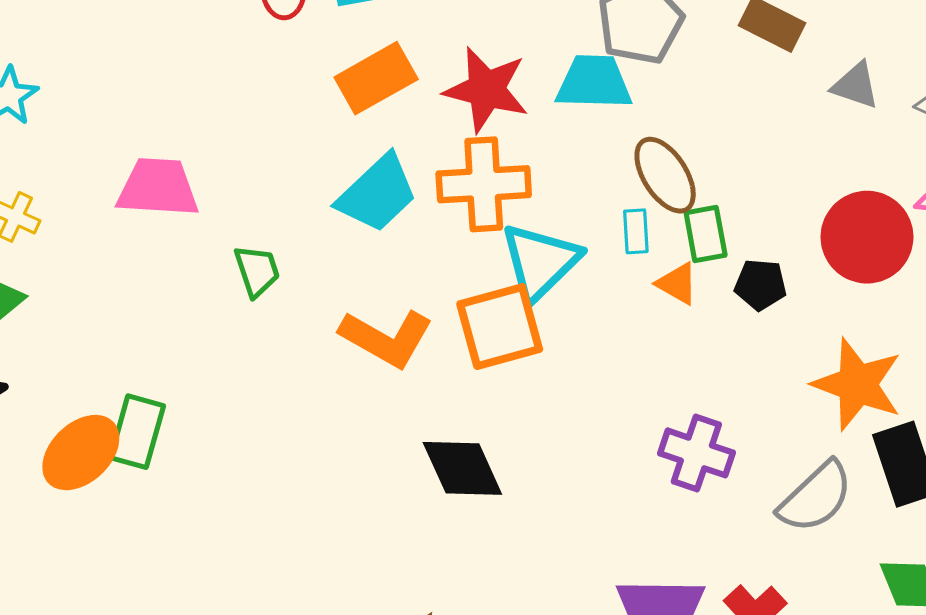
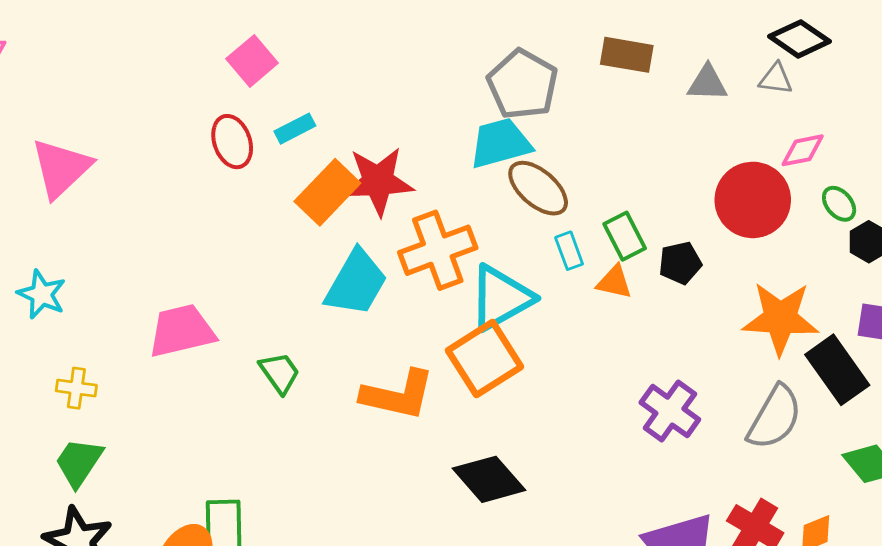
red star: (486, 90) -> (378, 181), moved
brown ellipse: (665, 175) -> (538, 188), moved
cyan triangle: (540, 262) -> (501, 298), turned 32
purple cross: (696, 453) -> (670, 411), turned 34

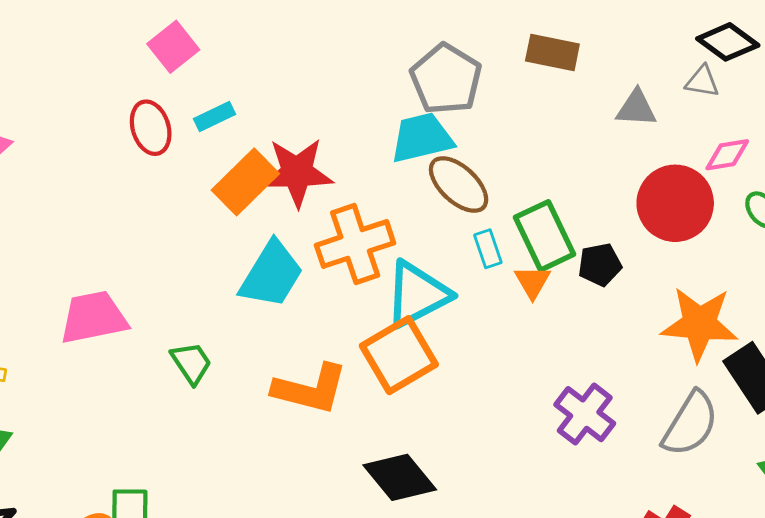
gray triangle: (707, 83) -> (636, 108), moved
green rectangle: (625, 236) -> (545, 236), size x1.4
orange triangle: (614, 282) -> (533, 282), turned 45

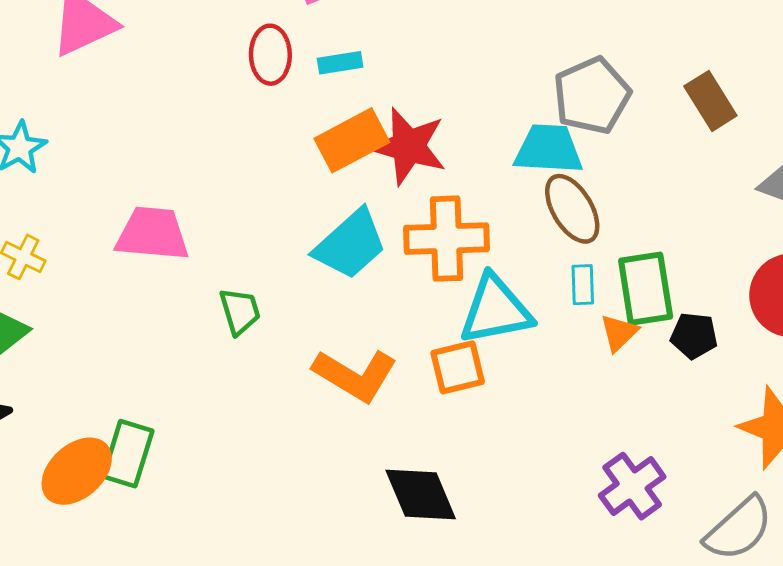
brown rectangle: (552, 53) -> (710, 101), turned 30
orange square: (399, 355) -> (458, 367), size x0.7

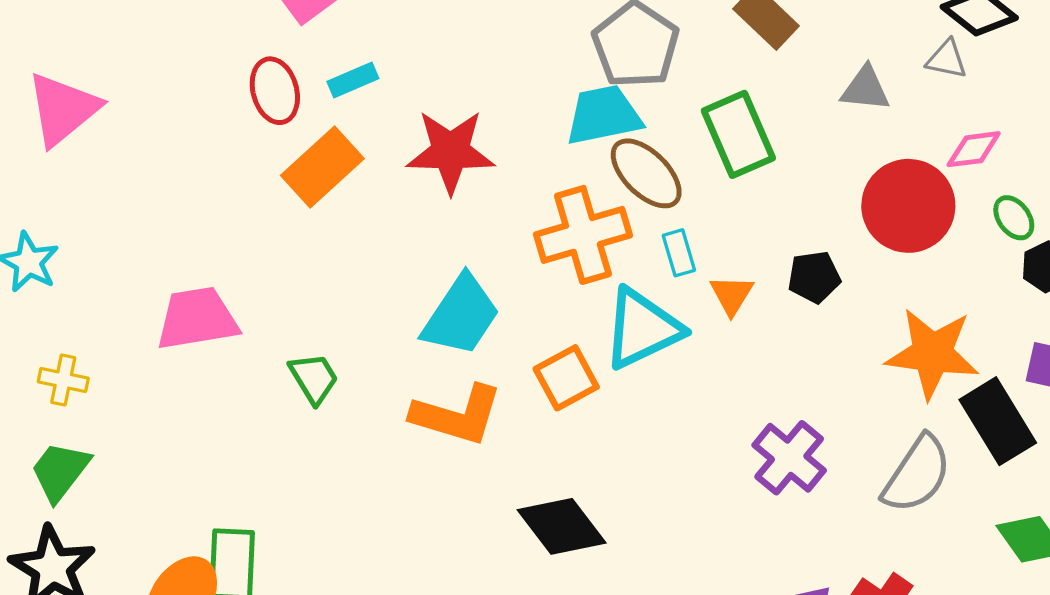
orange rectangle: (352, 140) -> (322, 167), moved
orange cross: (447, 239) -> (583, 235), moved
cyan trapezoid: (350, 244) -> (461, 315), moved
green rectangle: (646, 289) -> (738, 134), moved
cyan triangle: (496, 310) -> (642, 329), moved

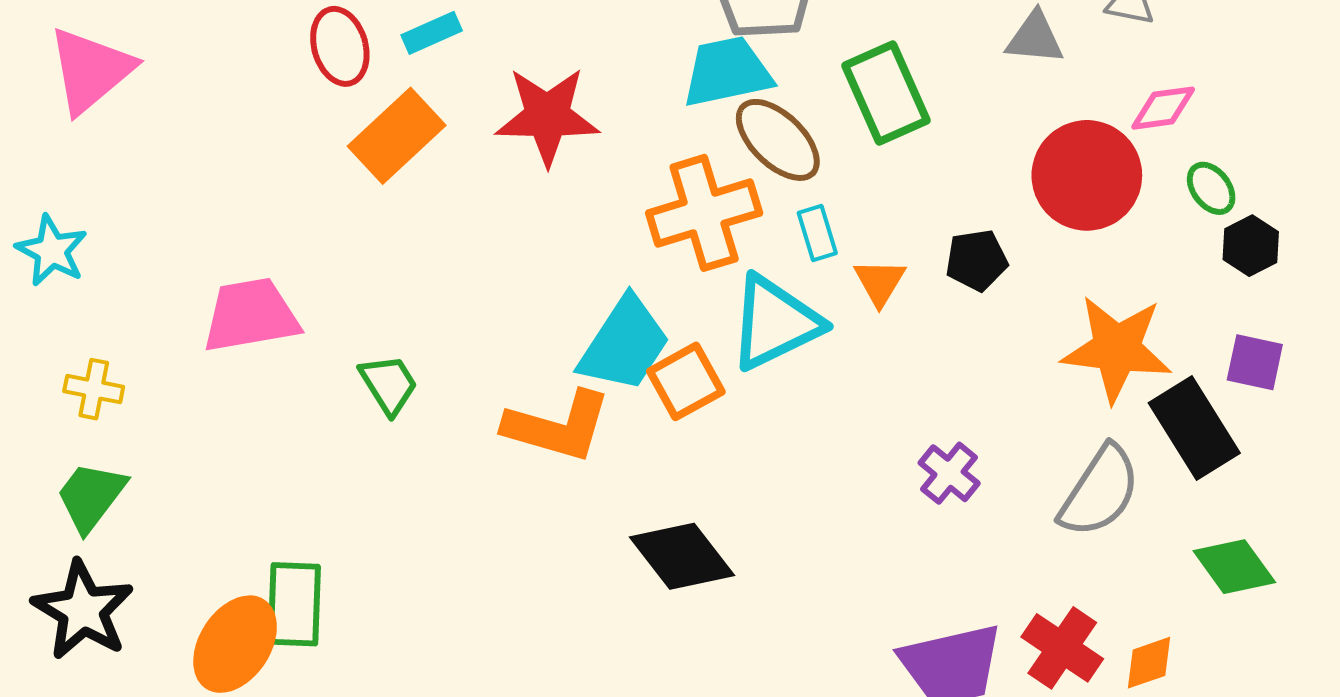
cyan trapezoid: (461, 315) -> (624, 344), moved
purple cross: (789, 458) -> (949, 473), size x0.7

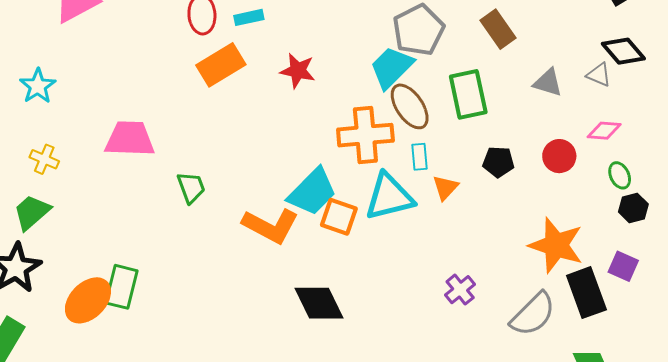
cyan trapezoid: (727, 72) -> (392, 67), turned -45
red star: (547, 116) -> (298, 71), size x0.7
red circle: (1087, 175) -> (559, 156), size x0.6
black pentagon: (977, 260) -> (498, 162), moved
orange square: (686, 381) -> (339, 217), turned 36

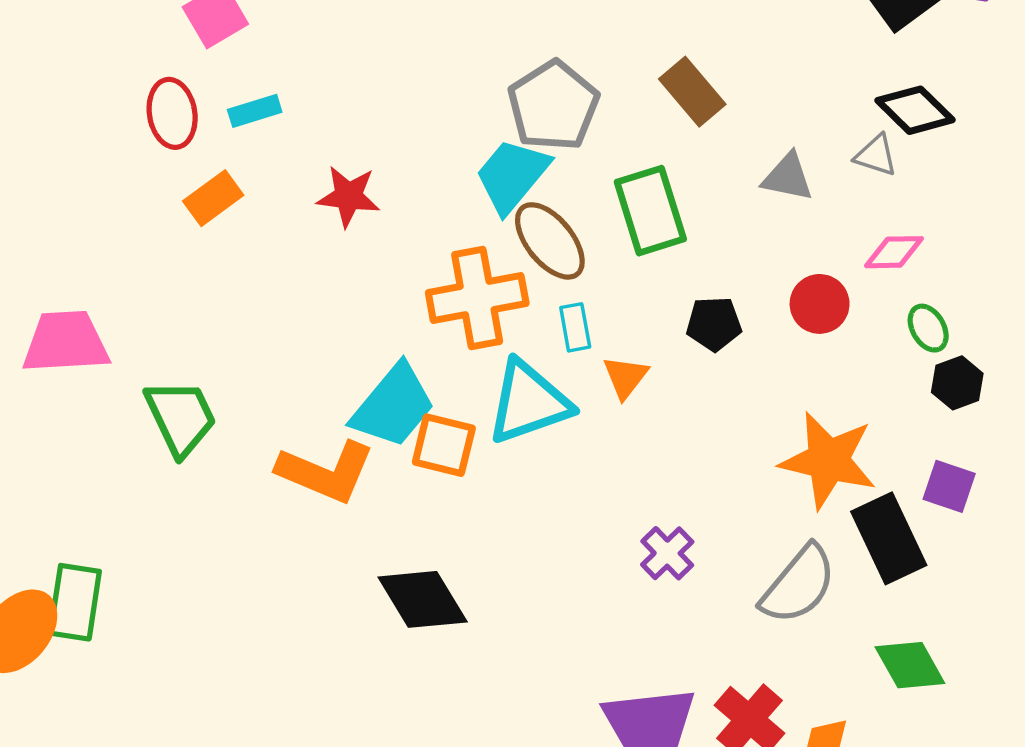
orange rectangle: (221, 65) -> (213, 198), size x0.7
green trapezoid: (191, 187) -> (181, 417), size x1.4

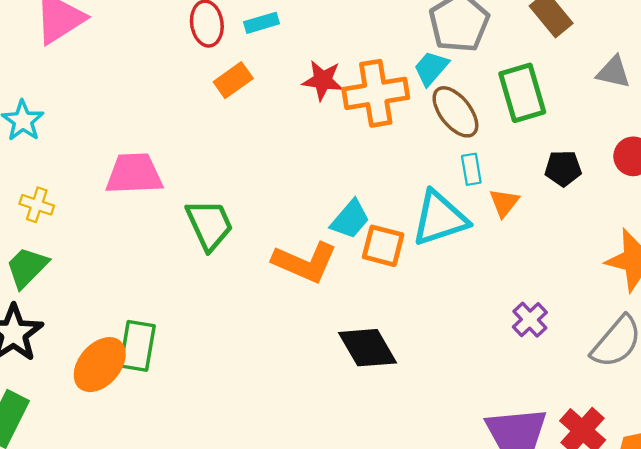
cyan trapezoid: (512, 175) -> (431, 68), size x0.7
orange cross: (477, 298) -> (376, 93), moved
cyan trapezoid: (393, 406) -> (350, 219), size x0.7

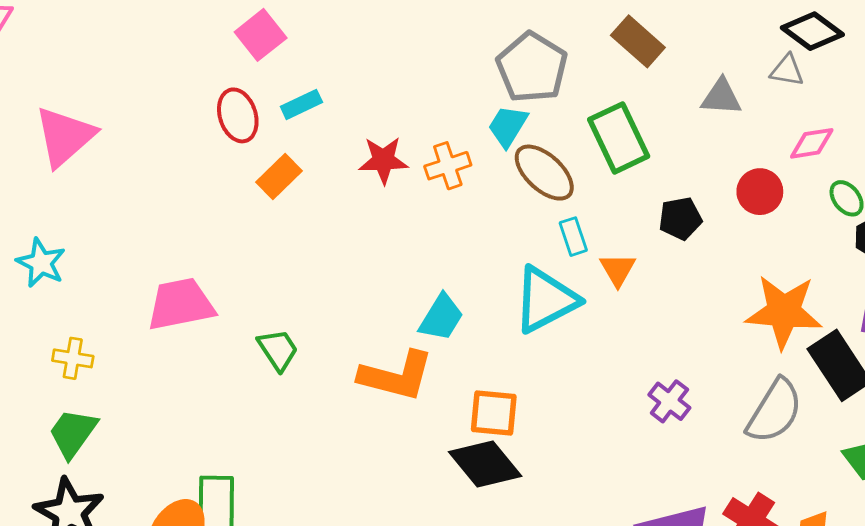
orange cross: (376, 93) -> (448, 166), size x0.6
green trapezoid: (209, 225) -> (278, 350), size x0.7
orange square: (383, 246) -> (494, 413), moved

